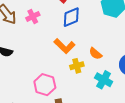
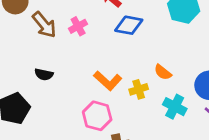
blue diamond: (71, 17) -> (129, 25), turned 35
orange L-shape: (64, 46) -> (108, 81), moved

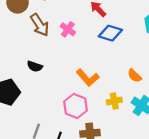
pink cross: (78, 26) -> (68, 29), turned -32
yellow cross: (139, 89) -> (114, 101), moved

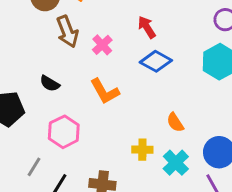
orange L-shape: (88, 78) -> (105, 91), moved
pink hexagon: (75, 106) -> (64, 132), moved

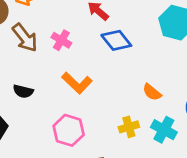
blue diamond: (156, 61) -> (116, 40), turned 40
pink hexagon: (64, 132) -> (69, 130), moved

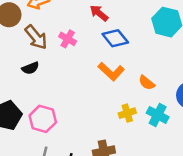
orange L-shape: (77, 83) -> (111, 71), moved
black semicircle: (23, 91) -> (30, 68), moved, turned -35
pink hexagon: (69, 130) -> (43, 119), moved

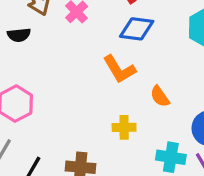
blue diamond: (115, 38) -> (137, 29), turned -60
cyan cross: (158, 115) -> (171, 157), moved, turned -35

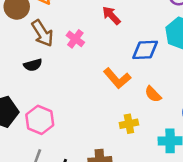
blue diamond: (137, 29) -> (145, 50), moved

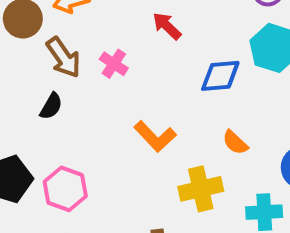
black semicircle: (33, 65) -> (51, 106), turned -42
orange L-shape: (117, 78) -> (155, 136), moved
yellow cross: (129, 124) -> (201, 189), size x1.5

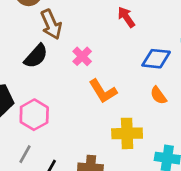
pink cross: (114, 64) -> (82, 56), moved
black semicircle: (51, 106) -> (36, 56), size x1.4
orange semicircle: (235, 143) -> (158, 95), moved

